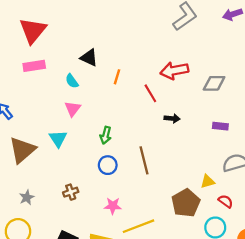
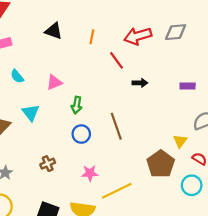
orange line: (117, 77) -> (92, 37), moved
cyan semicircle: (72, 81) -> (17, 76), moved
gray diamond: (214, 83) -> (176, 32), moved
pink triangle: (73, 109) -> (54, 82), moved, turned 35
yellow triangle: (208, 181) -> (180, 141), turned -32

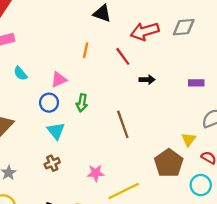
black triangle: (54, 31) -> (102, 13), moved
orange line: (92, 37) -> (86, 50), moved
cyan triangle: (31, 113) -> (56, 131), moved
blue circle: (81, 134) -> (49, 103), moved

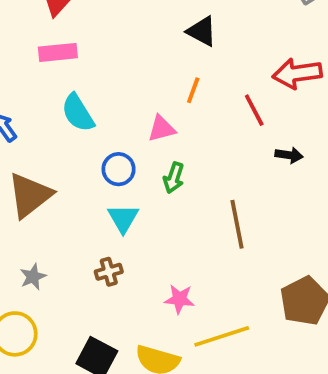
black triangle: (102, 13) -> (202, 31), moved
cyan semicircle: (20, 73) -> (78, 113), size x1.5
pink triangle: (59, 80) -> (162, 129), moved

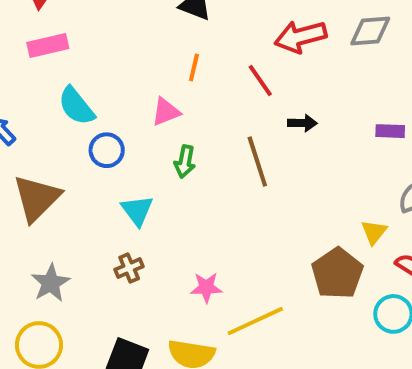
blue circle: (119, 169) -> (107, 150), moved
brown line: (237, 224) -> (257, 162), moved
gray star: (33, 277) -> (51, 283), size x1.4

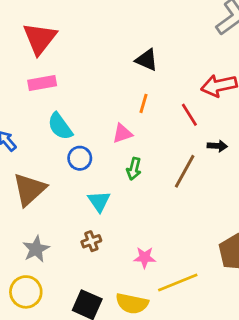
brown line: (257, 162) -> (185, 171), turned 44

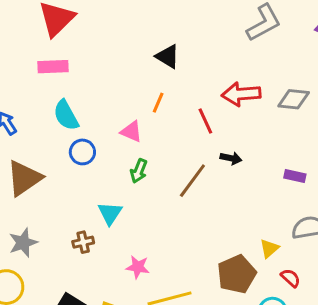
pink triangle: (122, 133) -> (131, 132), turned 35
cyan triangle: (99, 201) -> (110, 213), moved

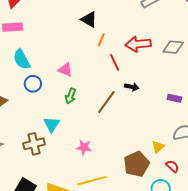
orange line: (158, 103) -> (101, 40), moved
brown cross: (83, 242) -> (34, 144), size x1.5
pink star: (138, 267) -> (84, 147), moved

